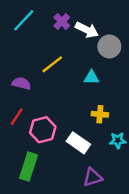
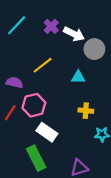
pink hexagon: (43, 130) -> (34, 105), moved
white rectangle: (78, 143) -> (47, 132), moved
green rectangle: (29, 167) -> (36, 158), moved, turned -45

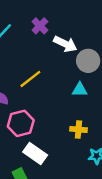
purple cross: (51, 26) -> (40, 26), moved
cyan triangle: (78, 77) -> (80, 90), moved

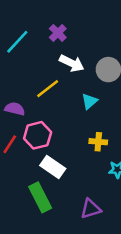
white arrow: (65, 44) -> (72, 63), moved
cyan triangle: (80, 90) -> (89, 101), moved, turned -42

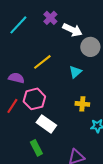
white arrow: (72, 63) -> (72, 30), moved
green rectangle: (40, 197) -> (36, 148), size x0.7

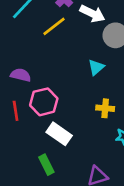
yellow line: (42, 62) -> (54, 26), moved
red line: (12, 106) -> (16, 111), turned -42

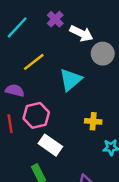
yellow line: (54, 26) -> (34, 62), moved
cyan triangle: (96, 67) -> (71, 80), moved, size x1.5

